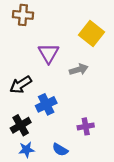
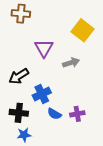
black cross: (21, 125) -> (19, 113), turned 36
blue semicircle: (60, 150) -> (54, 114), moved

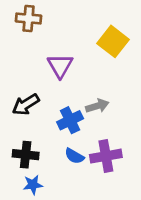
gray arrow: (71, 63) -> (97, 106), moved
blue cross: (42, 94) -> (70, 120), moved
purple cross: (77, 114) -> (106, 156), size x1.5

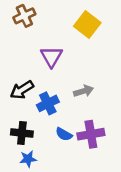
brown cross: (29, 19) -> (24, 16), turned -30
yellow square: (113, 41) -> (87, 24), moved
blue cross: (70, 120) -> (48, 103), moved

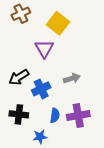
yellow square: (87, 24) -> (58, 23), moved
blue semicircle: (64, 134) -> (55, 115), turned -112
blue star: (28, 159) -> (40, 137), moved

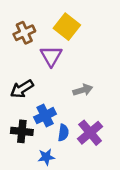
brown cross: (21, 14) -> (24, 33), moved
blue cross: (41, 89) -> (45, 116), moved
purple cross: (78, 115) -> (90, 133), turned -30

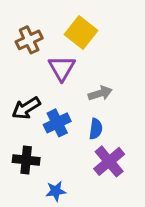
gray arrow: (83, 90) -> (100, 93), moved
blue cross: (45, 116) -> (57, 123), moved
blue semicircle: (63, 133) -> (96, 129), moved

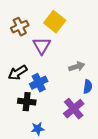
gray arrow: (100, 93) -> (77, 67), moved
blue semicircle: (96, 129) -> (88, 87), moved
black cross: (26, 160) -> (27, 102), moved

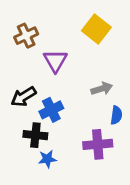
yellow square: (55, 22) -> (96, 29), moved
purple cross: (74, 109) -> (98, 144), turned 35
blue star: (38, 129) -> (47, 159), moved

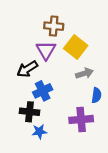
yellow square: (96, 29) -> (76, 47), moved
brown cross: (26, 36) -> (54, 26), moved, turned 30
black arrow: (23, 97) -> (27, 69), moved

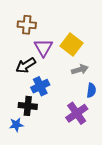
brown cross: (54, 26) -> (27, 25), moved
purple cross: (81, 119) -> (77, 113), turned -30
blue star: (39, 132) -> (16, 125), moved

